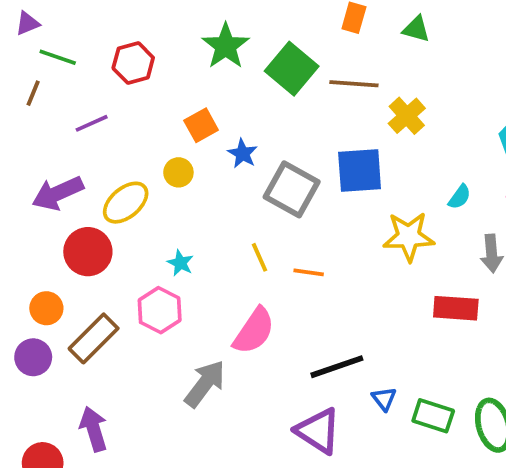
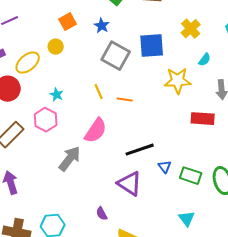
yellow cross: (407, 116) -> (191, 29), moved
blue star: (243, 154) -> (102, 26), moved

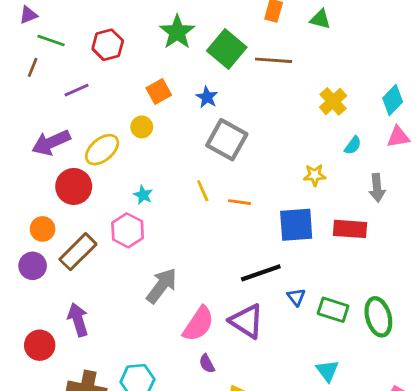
blue square: (152, 46) -> (296, 225), moved
yellow star: (178, 81) -> (315, 175), size x0.6
pink semicircle: (96, 131) -> (198, 324), moved

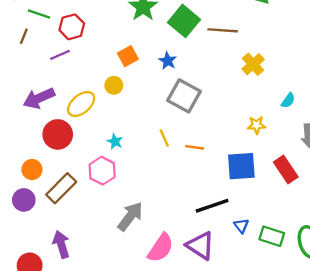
red hexagon: (108, 45) -> (72, 27), moved
yellow cross: (333, 101) -> (253, 64), moved
red rectangle: (350, 229) -> (286, 170), turned 52

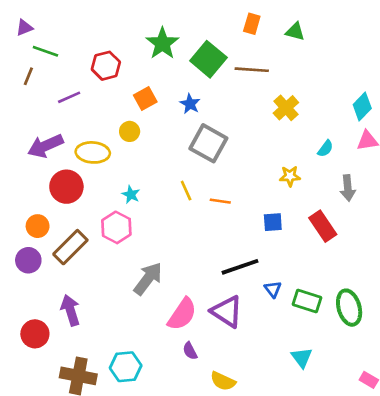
red hexagon: (72, 27) -> (106, 66), moved
yellow ellipse: (81, 104) -> (93, 152), turned 44
blue square: (241, 166) -> (273, 222), size x0.6

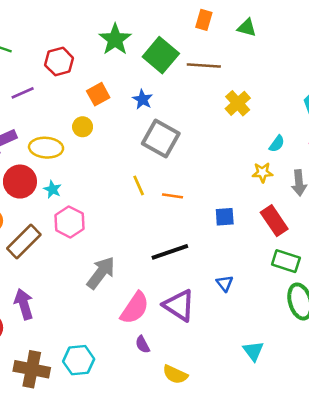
yellow star: (290, 176) -> (262, 172), moved
cyan star: (131, 195) -> (53, 189), moved
black line: (240, 267) -> (170, 252), moved
green rectangle: (307, 301) -> (286, 261), moved

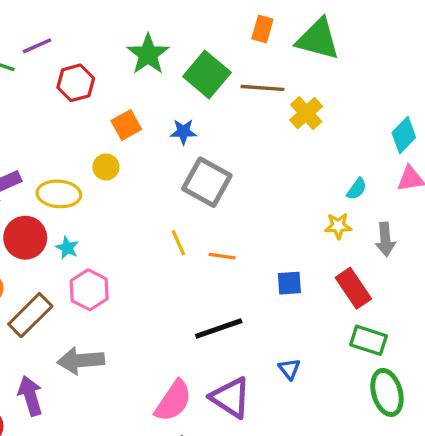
green triangle: (247, 28) -> (318, 39), size x1.8
purple line: (23, 93) -> (37, 46), moved
blue star: (143, 99) -> (183, 132), turned -30
yellow cross: (238, 103) -> (306, 113), moved
gray arrow: (101, 273) -> (81, 360), moved, turned -132

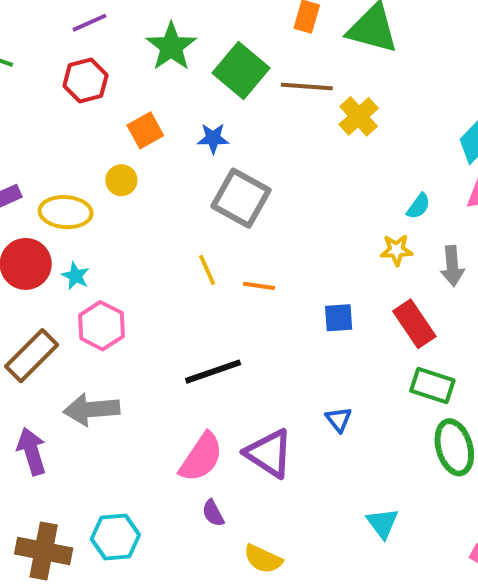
purple line: (37, 46) -> (89, 23), moved
black line: (219, 329) -> (213, 372), moved

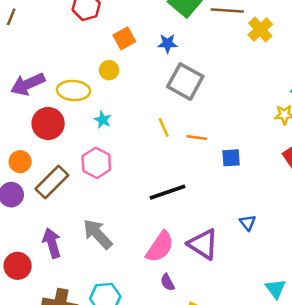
cyan star: (76, 276) -> (103, 120), moved
blue square: (339, 318) -> (231, 158), moved
gray arrow: (91, 409) -> (98, 234), moved, turned 52

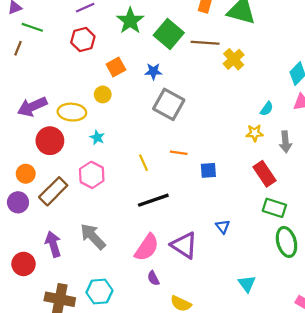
yellow line: (164, 127) -> (143, 163), moved

